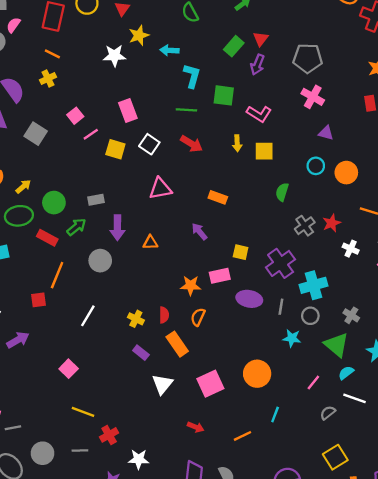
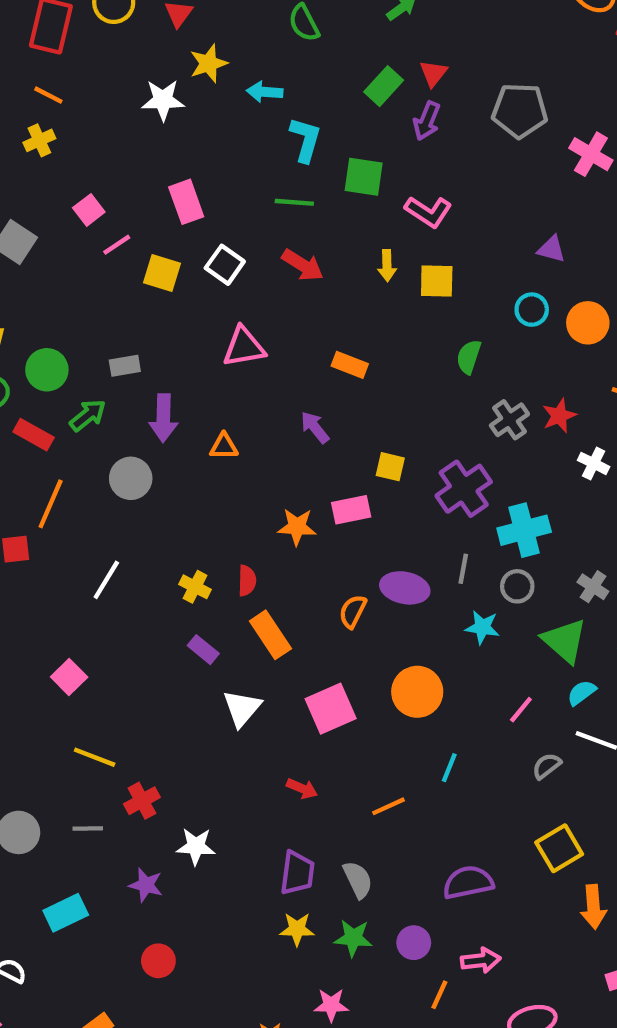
pink cross: (313, 97) -> (591, 154), moved
purple ellipse: (249, 299) -> (405, 588), moved
orange semicircle: (198, 317) -> (353, 611), moved

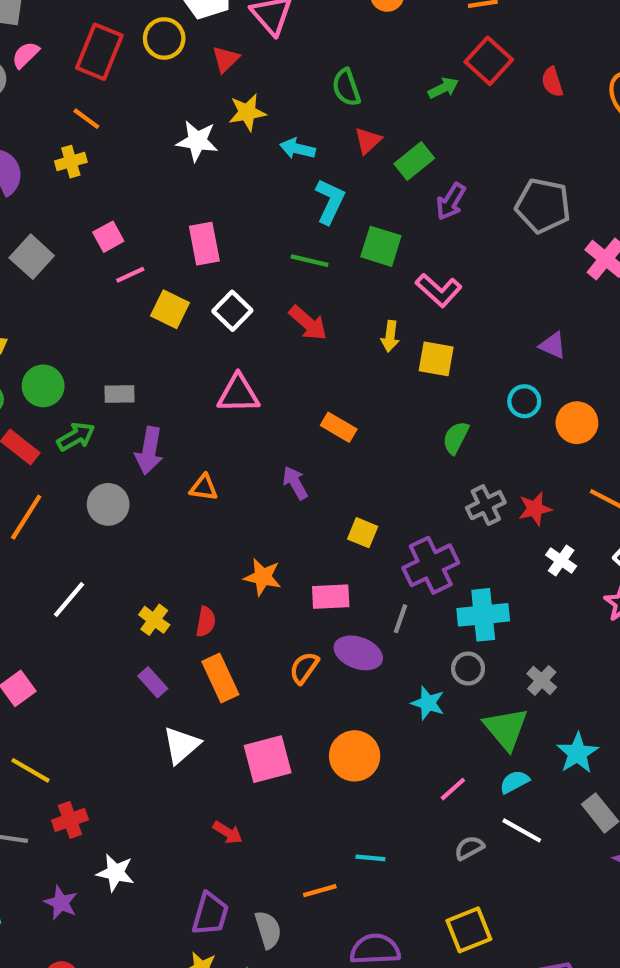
red triangle: (433, 73) -> (368, 141), moved
pink rectangle: (351, 510) -> (331, 597), moved
gray line: (463, 569) -> (401, 619), moved
cyan line: (449, 768) -> (370, 858), moved, turned 64
orange line: (388, 806) -> (320, 891), moved

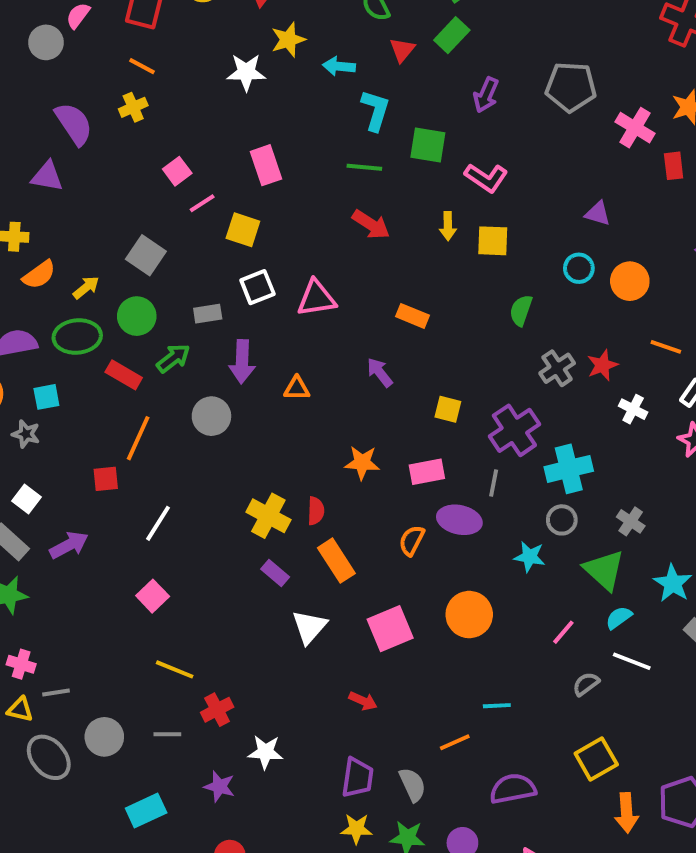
green rectangle: (414, 161) -> (452, 35), moved
gray square: (32, 257) -> (146, 255), moved
white square: (232, 311) -> (257, 287), moved, turned 32
white line: (69, 600) -> (158, 523), moved
yellow cross: (154, 620) -> (268, 516), size x1.5

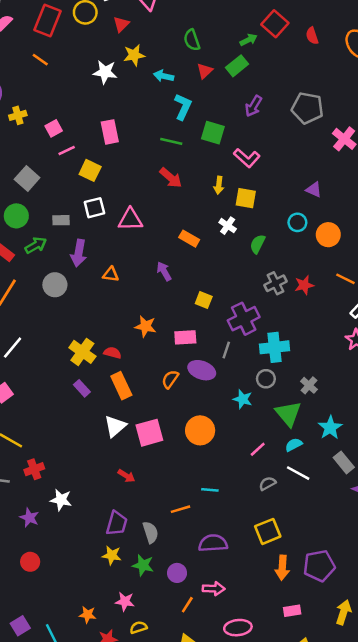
yellow cross: (133, 107) -> (18, 115), moved
white cross: (633, 409) -> (228, 226), moved
red semicircle: (316, 511) -> (112, 353), turned -84
white triangle: (309, 627) -> (115, 426), moved

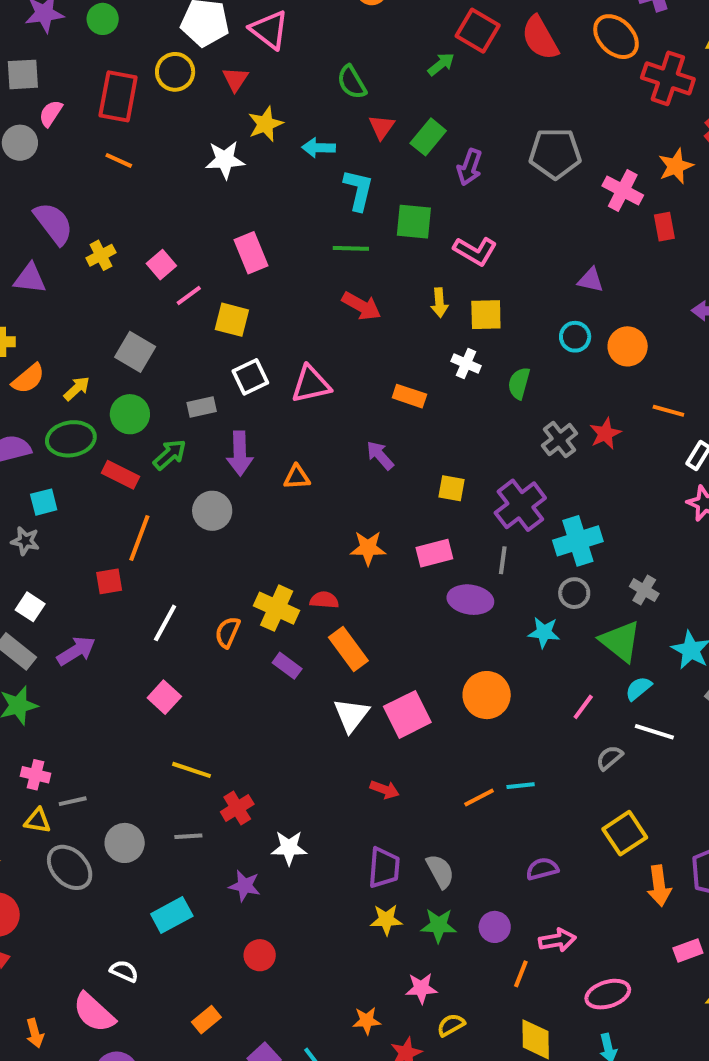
red semicircle: (312, 36) -> (540, 38), size x1.6
green rectangle: (237, 66) -> (428, 137), moved
orange semicircle: (170, 379) -> (228, 632), moved
orange line: (180, 509) -> (479, 797), moved
purple semicircle: (213, 543) -> (542, 869), size x0.7

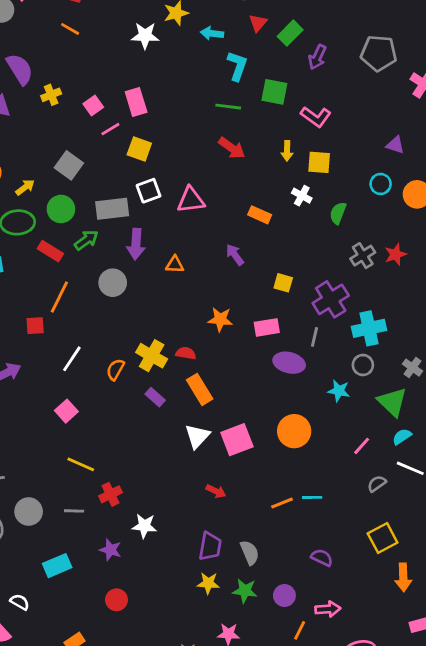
pink rectangle: (251, 253) -> (136, 102), moved
gray rectangle: (202, 407) -> (112, 209), size x1.6
purple semicircle: (542, 869) -> (322, 558), turned 35

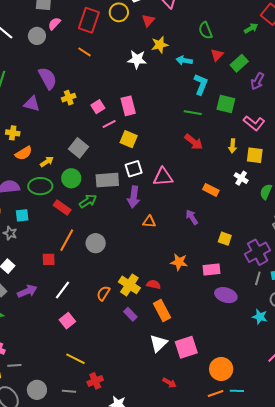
purple arrow: (136, 244) -> (134, 197), moved
gray circle: (113, 283) -> (96, 243), moved
gray line: (315, 337) -> (258, 278), moved
white line: (72, 359) -> (63, 290), moved
orange circle: (294, 431) -> (221, 369), moved

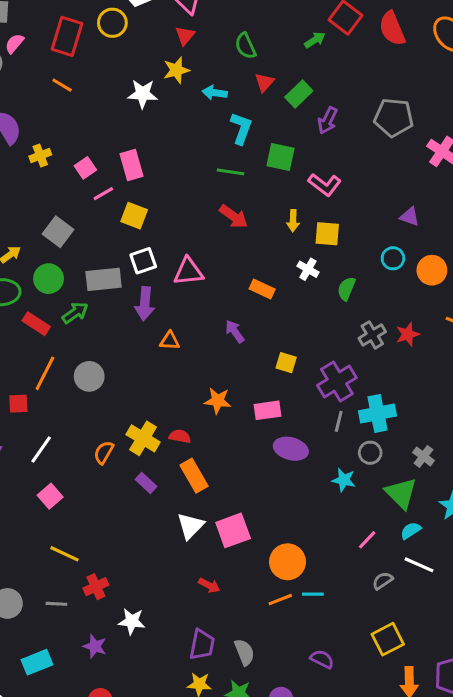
red triangle: (148, 20) -> (185, 35), moved

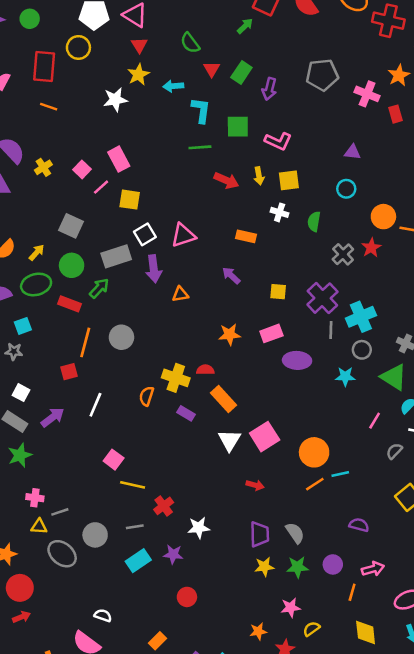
red arrow: (234, 217) -> (226, 181), moved
orange circle: (432, 270) -> (383, 217), moved
pink square: (50, 496) -> (114, 460), moved
cyan rectangle: (37, 662) -> (138, 561), moved

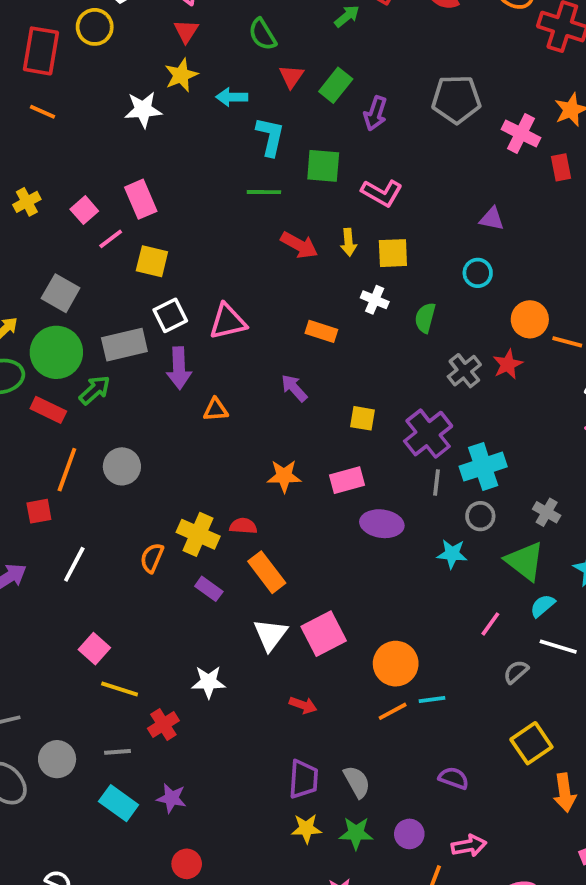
green circle: (72, 265) -> (56, 352), size x1.4
white star: (199, 528) -> (208, 682), moved
cyan rectangle: (138, 561) -> (119, 803), turned 65

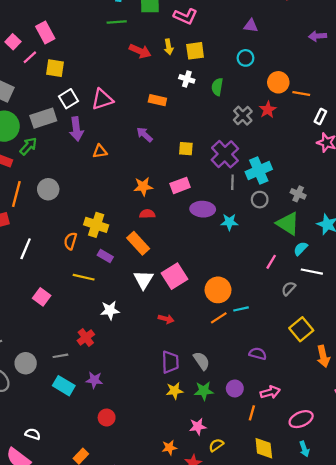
red semicircle: (243, 526) -> (147, 214), moved
cyan star: (452, 554) -> (229, 222), moved
yellow line: (120, 689) -> (84, 277), moved

